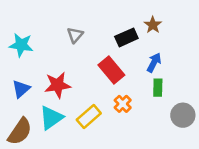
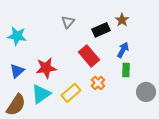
gray triangle: (75, 35) -> (68, 22), moved

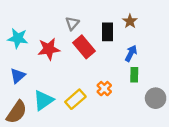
black rectangle: (101, 30) -> (107, 32), turned -66
red rectangle: (89, 56) -> (84, 47), moved
red star: (46, 68) -> (49, 49), moved

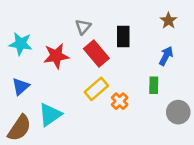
brown star: (130, 21) -> (168, 21), moved
blue arrow: (131, 53) -> (166, 56), moved
yellow rectangle: (75, 99) -> (96, 89), moved

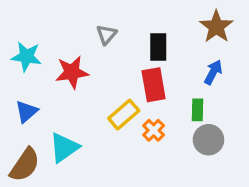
brown star: (168, 21) -> (216, 27), size x1.5
red rectangle: (96, 53) -> (154, 85), moved, turned 30
gray circle: (178, 112) -> (208, 140), moved

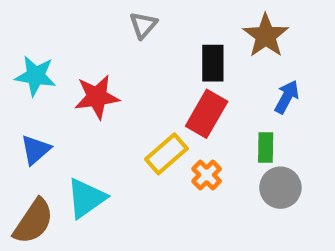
brown star: (216, 27) -> (266, 36), moved
gray triangle: (106, 35) -> (143, 25), moved
red rectangle: (154, 85) -> (207, 114), turned 40

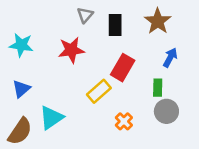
black rectangle: (213, 63) -> (115, 25), moved
red star: (97, 97) -> (71, 50), moved
orange cross: (207, 175) -> (124, 121), moved

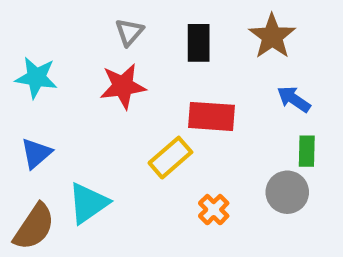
gray triangle: (85, 15) -> (129, 32), moved
blue arrow: (170, 58) -> (294, 99), turned -84
red rectangle: (123, 68) -> (212, 116), turned 64
green rectangle: (158, 88) -> (307, 151), moved

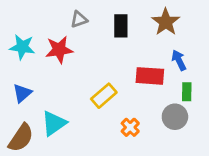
gray triangle: (129, 32) -> (79, 19), turned 30
red star: (123, 86) -> (59, 50), moved
blue arrow: (294, 99) -> (179, 60), turned 30
red rectangle: (212, 116) -> (150, 76), moved

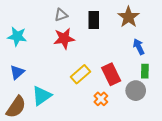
red star: (59, 50) -> (64, 38), moved
red rectangle: (150, 76) -> (111, 74), moved, turned 60

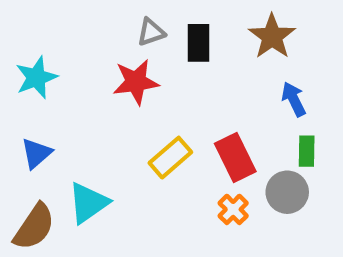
gray triangle: (61, 15) -> (151, 32), moved
cyan star: (17, 36) -> (36, 78), turned -30
orange cross: (101, 99) -> (233, 209), moved

